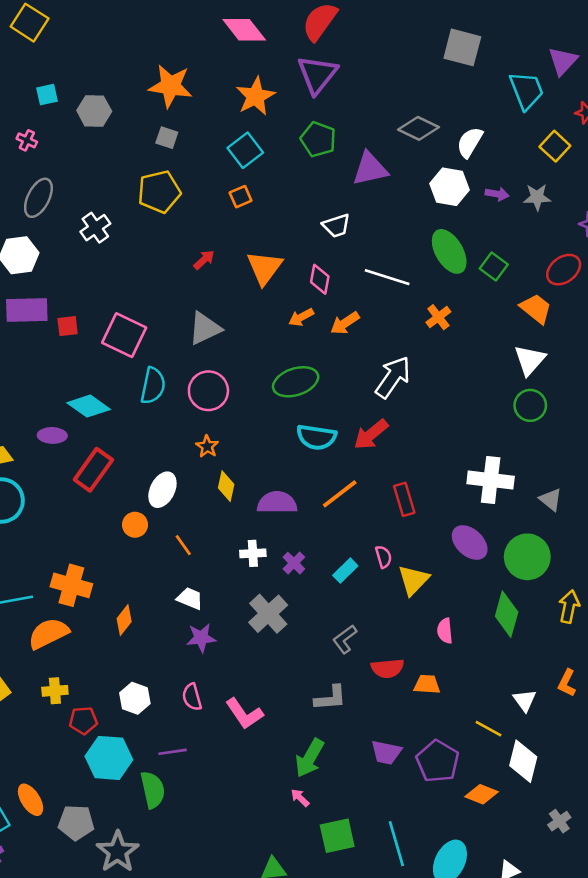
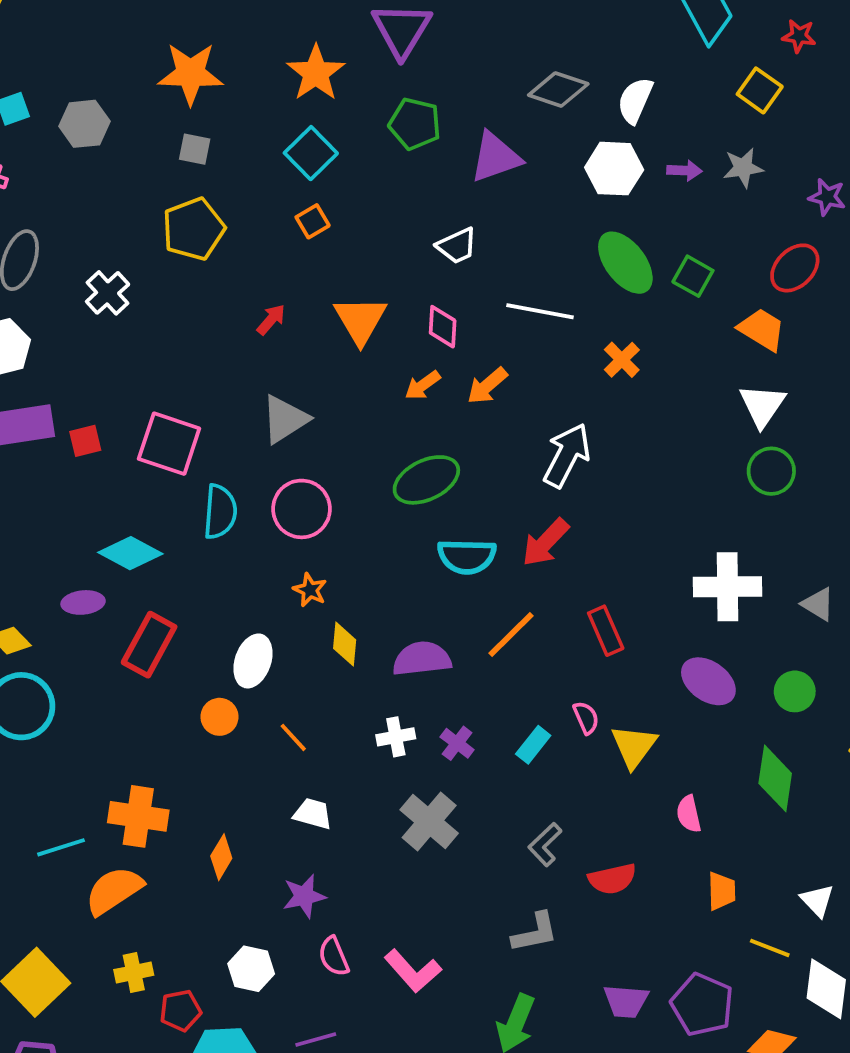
green circle: (527, 557) -> (795, 691), size x0.6
purple star: (201, 638) -> (304, 896), moved
orange trapezoid: (427, 684) -> (722, 891), moved, turned 92

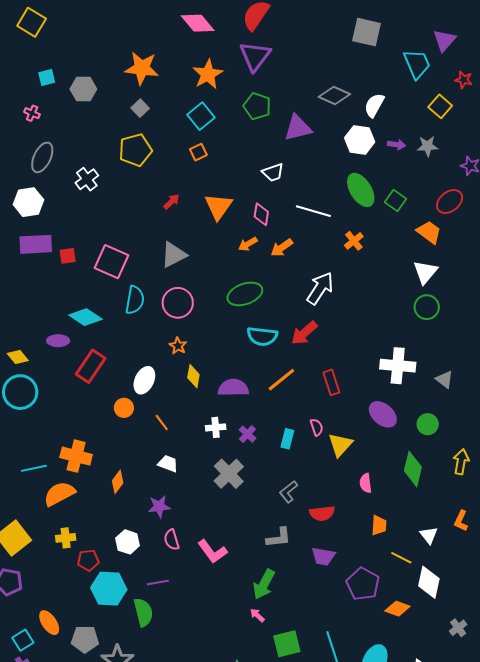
gray square: (195, 149) -> (140, 108), turned 30
cyan rectangle: (533, 745) -> (287, 439), turned -30
purple trapezoid: (626, 1001) -> (323, 556), moved

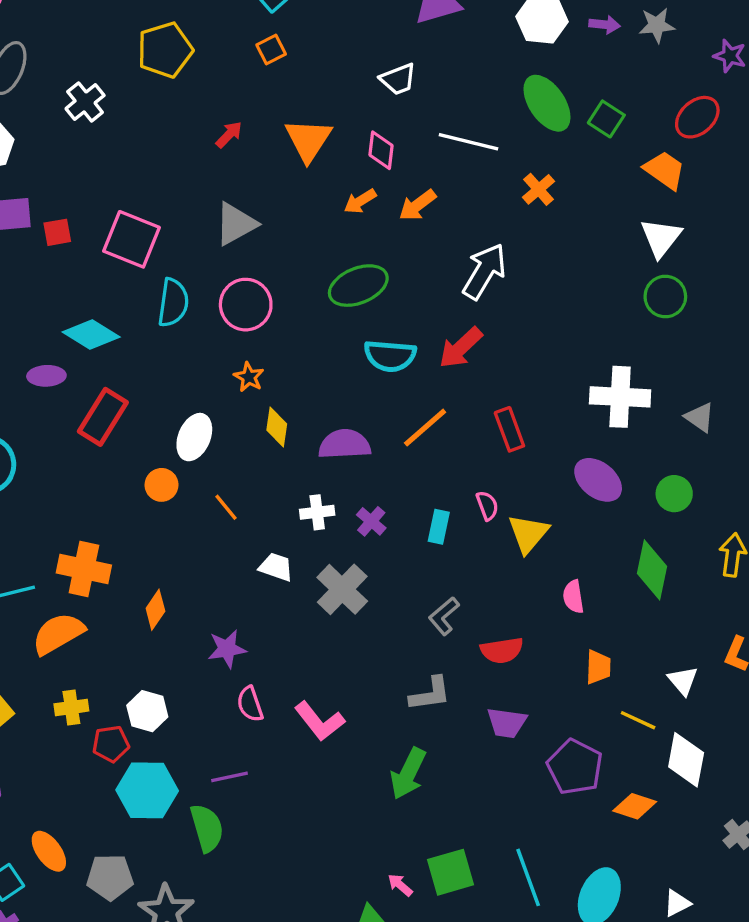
white trapezoid: (168, 464) -> (276, 567), moved
white hexagon: (128, 542) -> (147, 711), moved
pink arrow: (257, 615) -> (400, 885), moved

